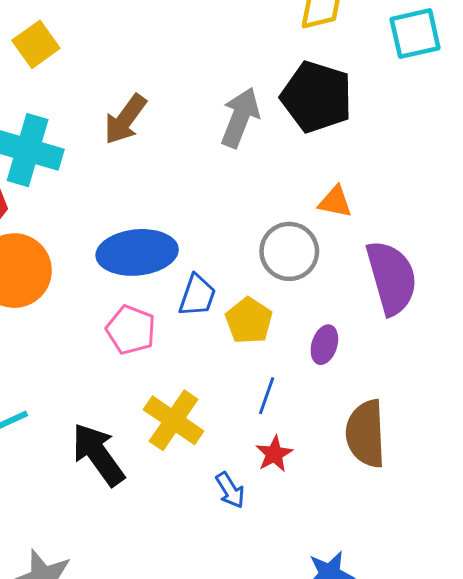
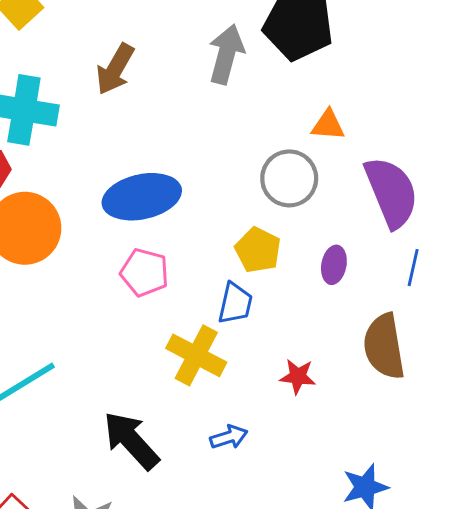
blue trapezoid: (197, 296) -> (235, 303), moved
blue line: (267, 396) -> (413, 268), moved
black arrow: (98, 454) -> (131, 440), moved
red star: (274, 454) -> (298, 376), turned -30
blue arrow: (230, 490) -> (229, 437), moved, turned -69

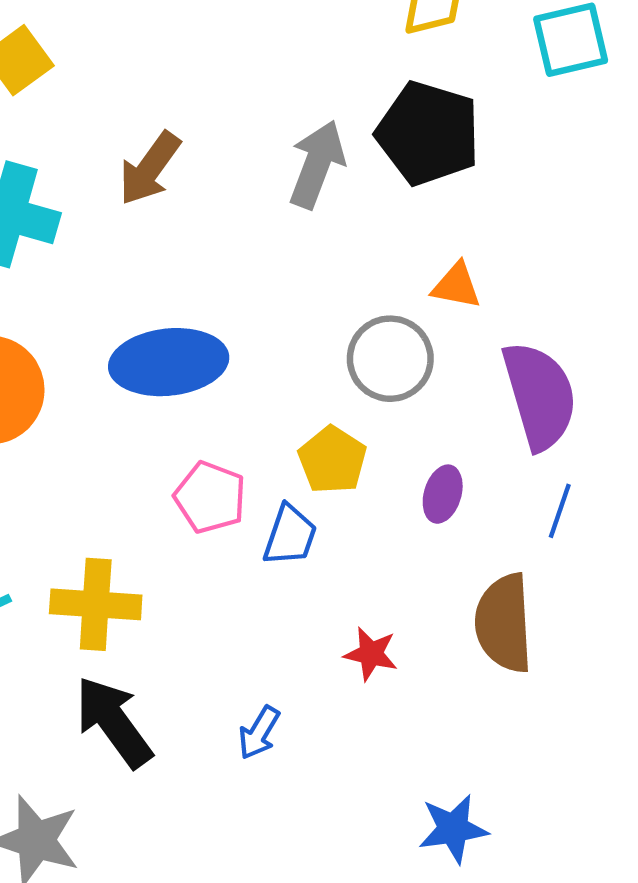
pink pentagon: (145, 273) -> (210, 497), moved
yellow cross: (196, 355) -> (96, 604), moved, turned -30
blue arrow: (229, 437) -> (259, 733), turned 132

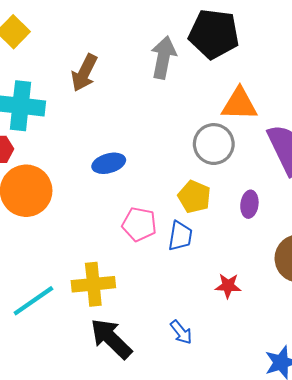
orange triangle: (456, 286) -> (239, 104), size x1.5
blue ellipse: (169, 362) -> (109, 163), size x0.6
blue arrow: (259, 733) -> (181, 332), turned -60

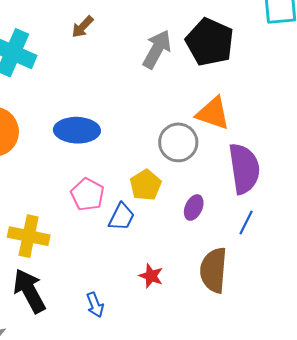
brown arrow: (84, 73) -> (82, 27), moved, size x0.7
blue ellipse: (109, 163) -> (77, 130), size x1.4

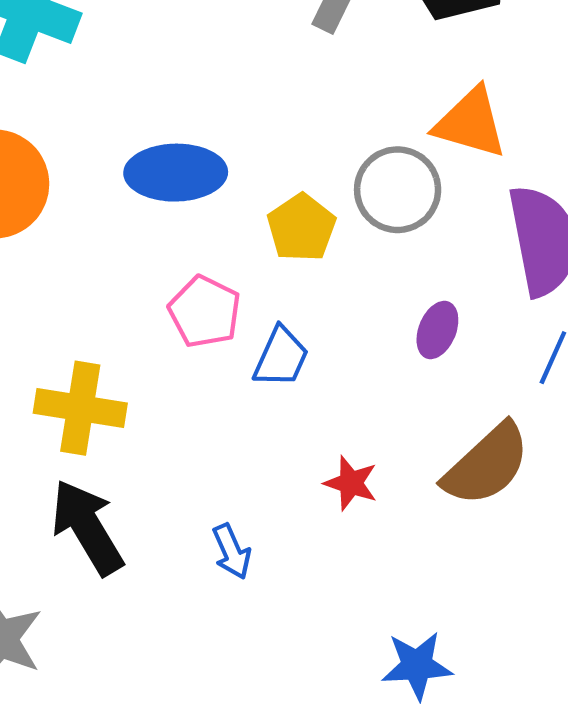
yellow pentagon: (146, 185) -> (301, 228), moved
brown semicircle: (214, 270) -> (487, 465), turned -135

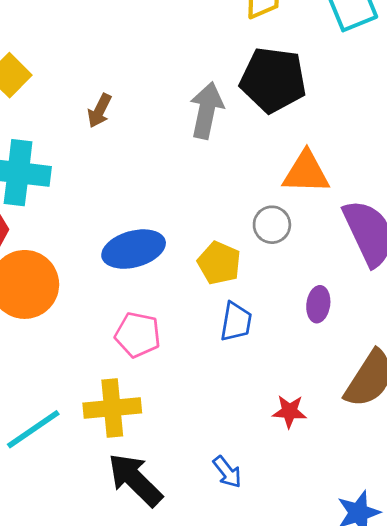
gray circle: (398, 190) -> (272, 225), size x0.7
pink pentagon: (205, 312) -> (138, 335), moved
blue trapezoid: (281, 357) -> (236, 322), moved

